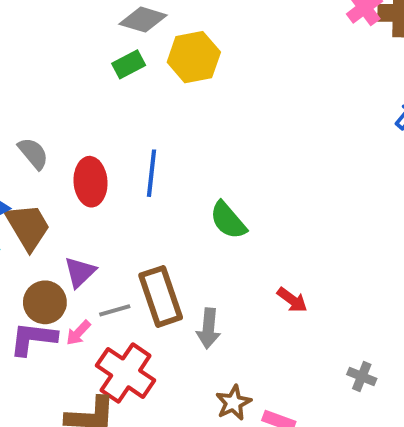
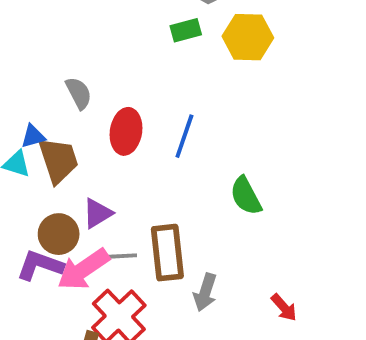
red arrow: (292, 300) -> (284, 307), moved
pink arrow: (78, 333) -> (83, 269), size x2.0

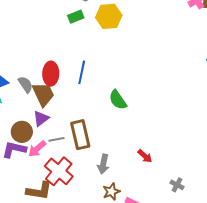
gray semicircle: (79, 93) -> (25, 84), moved
brown trapezoid: (58, 160) -> (43, 94), moved
pink arrow: (83, 269) -> (37, 149), size x0.7
gray arrow: (205, 292) -> (103, 164), moved

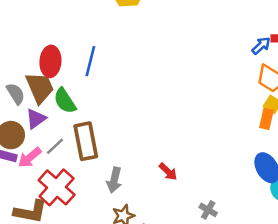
gray semicircle: (25, 84) -> (16, 94), moved
green semicircle: (118, 100) -> (65, 101), moved
gray line: (56, 139) -> (55, 146), turned -35

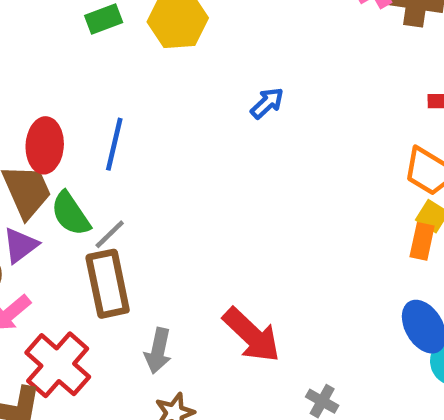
blue arrow: (261, 46) -> (267, 103), moved
gray line: (55, 146) -> (110, 234), moved
red arrow: (168, 172) -> (252, 335), size x1.8

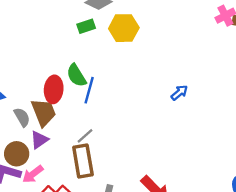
blue arrow: (267, 103) -> (179, 93), moved
green semicircle: (70, 214) -> (76, 75), moved

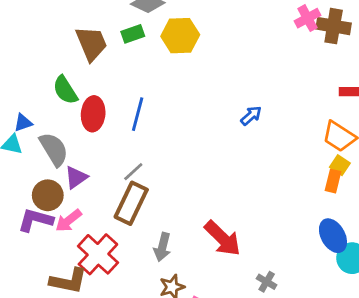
green semicircle: (76, 75) -> (65, 90), moved
brown trapezoid: (44, 112) -> (91, 43), moved
gray semicircle: (22, 117) -> (54, 149), size x1.4
brown rectangle: (83, 161) -> (131, 203), turned 36

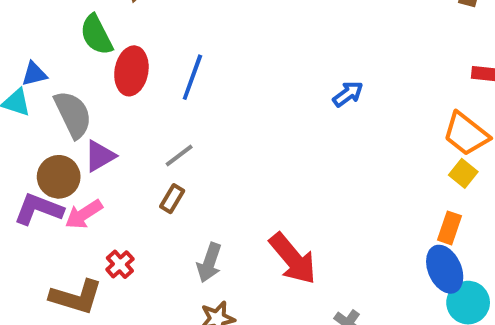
orange rectangle: (333, 181) -> (450, 228), moved
brown rectangle: (131, 203) -> (172, 199), size x0.5
red cross: (98, 254) -> (120, 264), size x0.5

